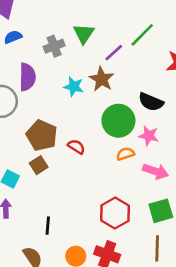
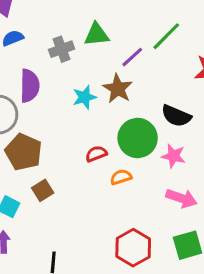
green triangle: (84, 34) -> (97, 35), turned 50
cyan star: (74, 87) -> (85, 97), turned -30
brown pentagon: (42, 135) -> (24, 152), moved
red semicircle: (76, 147) -> (96, 154), moved, turned -54
orange semicircle: (125, 154) -> (121, 177), moved

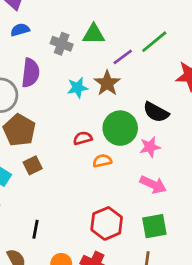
gray cross: (62, 49) -> (62, 44), turned 35
pink star: (174, 156) -> (150, 147), turned -30

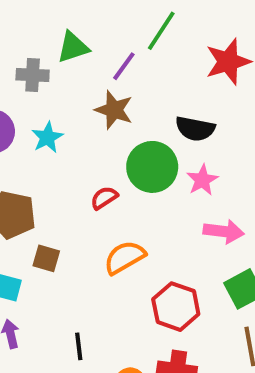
cyan star: (78, 88) -> (47, 137), moved
orange semicircle: (102, 161) -> (125, 257), moved, size x1.5
brown square: (33, 165) -> (46, 258), turned -30

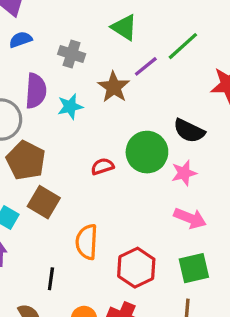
green triangle: (73, 47) -> (124, 27), moved, turned 36
brown star: (114, 110) -> (114, 87), moved
orange semicircle: (125, 257) -> (87, 242), moved, turned -72
brown square: (46, 258) -> (44, 202), size x1.4

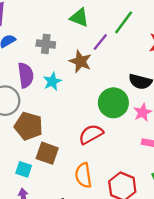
red semicircle: (102, 166) -> (91, 134), moved, size x1.5

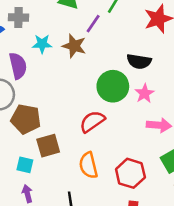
gray cross: (46, 44) -> (18, 17), moved
cyan star: (52, 81) -> (42, 44), moved, turned 30
brown square: (47, 153) -> (48, 146), turned -30

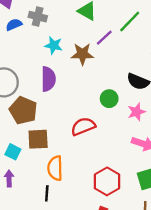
brown star: (74, 46) -> (82, 54), turned -30
purple semicircle: (18, 66) -> (48, 79), moved
green circle: (113, 86) -> (109, 99), size x0.6
orange semicircle: (88, 165) -> (55, 168), moved

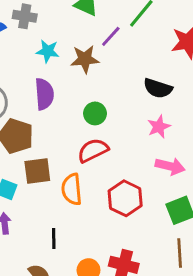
green circle: (109, 99) -> (95, 113), moved
orange semicircle: (55, 168) -> (72, 189), moved
red hexagon: (107, 181) -> (125, 198), moved

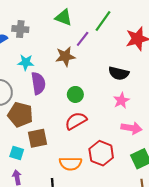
cyan star: (48, 51) -> (26, 62), moved
orange semicircle: (72, 189) -> (71, 164), moved, turned -80

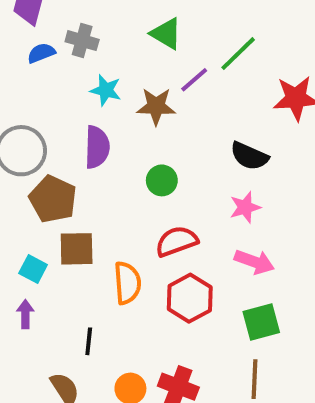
cyan star: (26, 62) -> (106, 90), moved
red semicircle: (76, 121) -> (177, 241), moved
orange semicircle: (71, 164) -> (127, 283), moved, turned -105

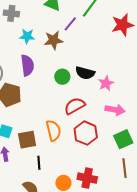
black semicircle: (249, 156) -> (85, 73), moved
brown square: (77, 249) -> (27, 140), moved

